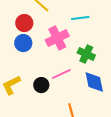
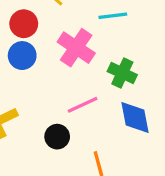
pink cross: (57, 38) -> (76, 48), turned -30
black circle: (41, 85) -> (57, 137), moved

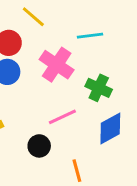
blue diamond: (135, 118) -> (110, 129), turned 72

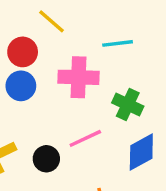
pink cross: (57, 65) -> (79, 77), turned -32
black circle: (39, 146) -> (46, 159), moved

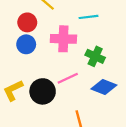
blue diamond: (141, 152) -> (104, 87), turned 50
black circle: (46, 159) -> (43, 91), size x1.5

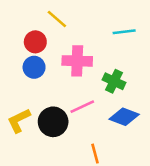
cyan line: (89, 17) -> (124, 32), moved

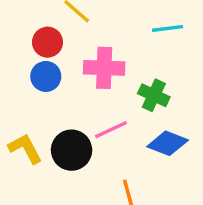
yellow L-shape: (19, 121) -> (25, 148), turned 88

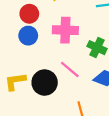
pink line: (111, 130) -> (70, 69), turned 65
yellow L-shape: (25, 148) -> (15, 81), turned -70

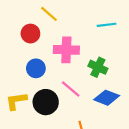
blue circle: (28, 36) -> (36, 68), moved

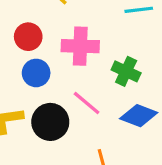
red circle: (30, 34) -> (28, 37), moved

